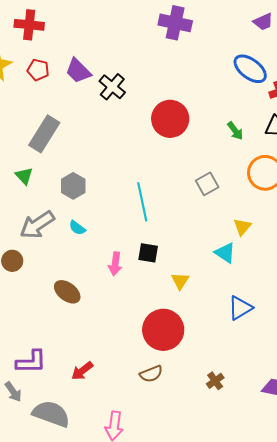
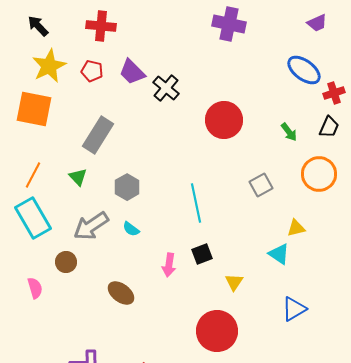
red cross: (29, 25) -> (101, 26), moved
yellow triangle: (242, 227) -> (296, 228), turned 36
black square: (148, 253) -> (202, 254), turned -30

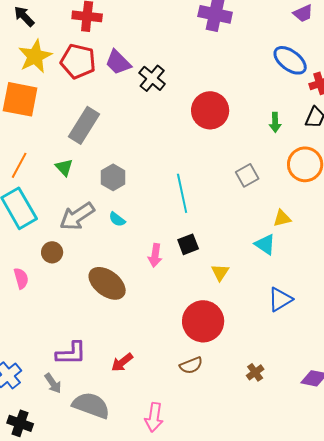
red pentagon: (92, 71) -> (78, 61), size x1.6
green arrow: (289, 132) -> (275, 122), turned 36
brown ellipse: (121, 293) -> (107, 283), size x1.4

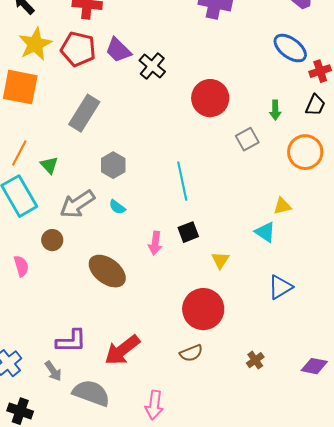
green triangle: (64, 167) -> (49, 165), moved
gray square: (247, 175) -> (247, 139), moved
red arrow: (122, 362) -> (122, 350), size x1.6

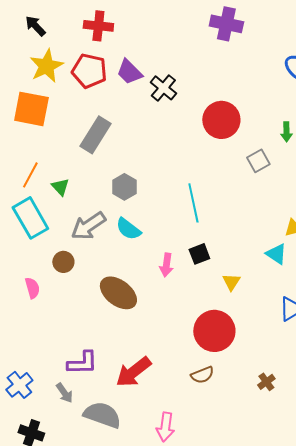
cyan semicircle: (117, 207) -> (128, 229), size x1.5

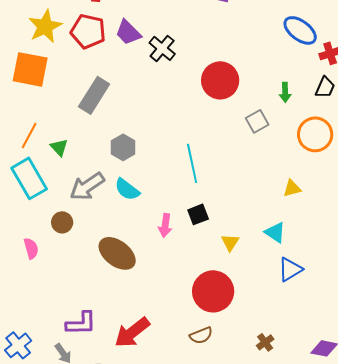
cyan triangle: (276, 254) -> (275, 232), moved

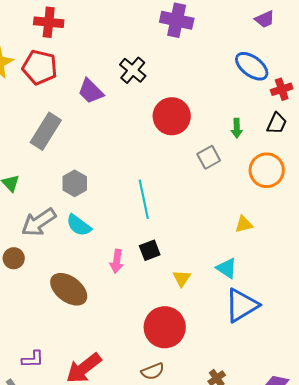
purple trapezoid: (128, 32) -> (91, 91), moved
black cross: (162, 48) -> (133, 70), moved
blue triangle: (290, 269) -> (242, 305), size x1.4
purple L-shape: (81, 323) -> (33, 359), size x0.7

